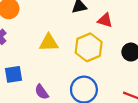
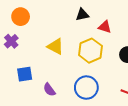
yellow triangle: (49, 43) -> (56, 46), turned 30

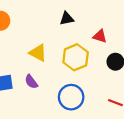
red triangle: (105, 27) -> (100, 36), moved
purple semicircle: (49, 90) -> (31, 82), moved

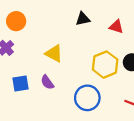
red triangle: (100, 36) -> (116, 27), moved
yellow hexagon: (76, 57) -> (105, 65), moved

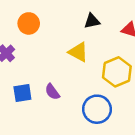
orange circle: (16, 21) -> (29, 23), moved
yellow triangle: (54, 53) -> (78, 52), moved

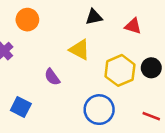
purple semicircle: (52, 92) -> (52, 77), moved
blue square: (22, 93) -> (21, 107), moved, turned 36

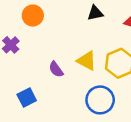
yellow triangle: (80, 50) -> (87, 61), moved
blue square: (21, 107) -> (27, 98), turned 36

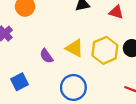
blue circle: (100, 100) -> (73, 87), moved

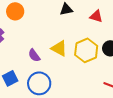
blue circle: (73, 87) -> (39, 83), moved

